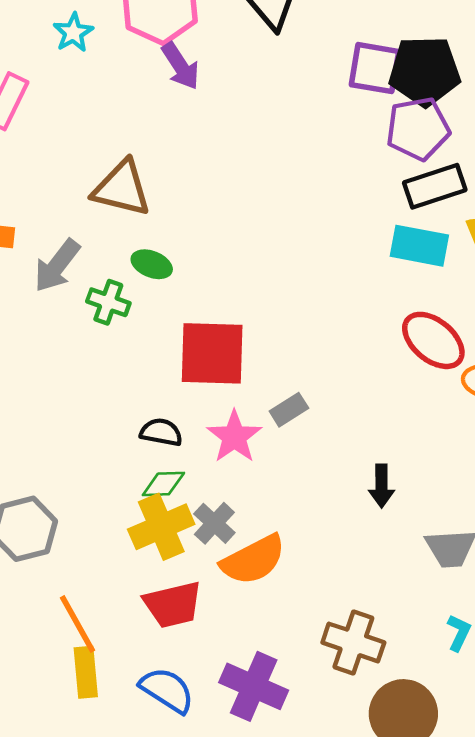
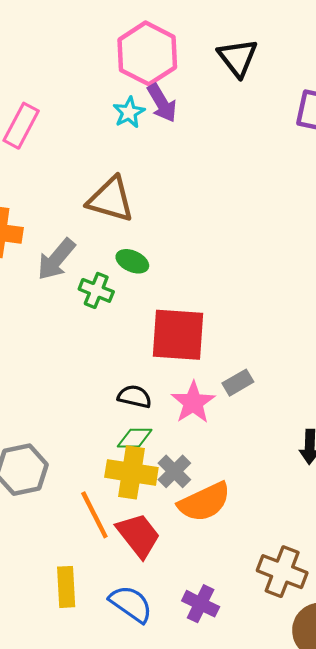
cyan star: (73, 33) -> (129, 112), moved
yellow cross: (161, 527) -> (131, 472), turned 30
red trapezoid: (173, 605) -> (138, 535), turned -117
orange line: (77, 624) -> (94, 515), moved
purple cross: (254, 686) -> (201, 604), size x0.7

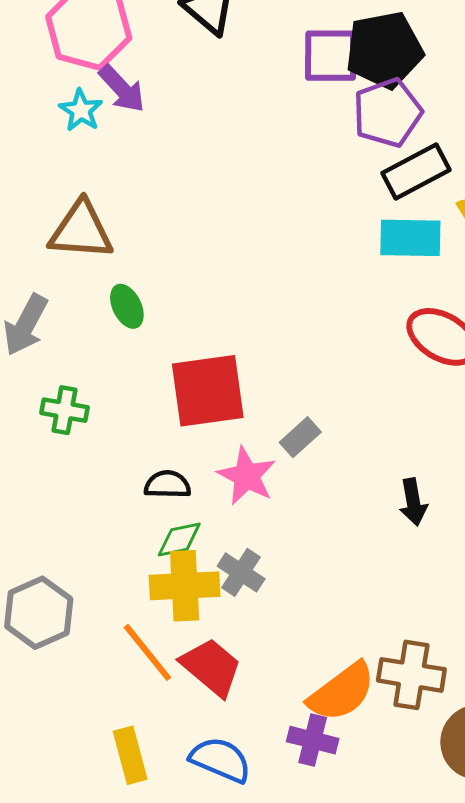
green ellipse: (132, 261) -> (127, 306), turned 52
green cross: (96, 290) -> (65, 410), moved
orange semicircle: (204, 502) -> (342, 692), moved

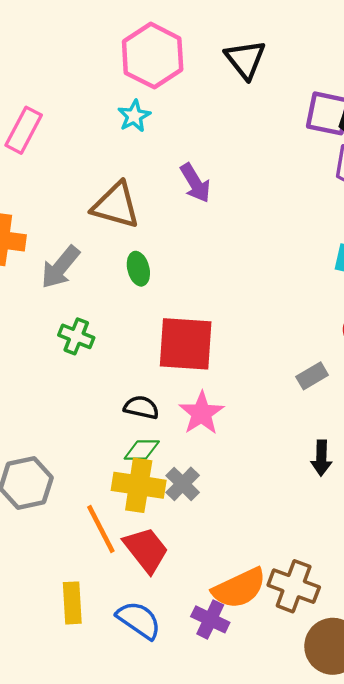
purple arrow: (122, 89) -> (195, 183), moved
gray rectangle: (300, 437) -> (312, 376), moved

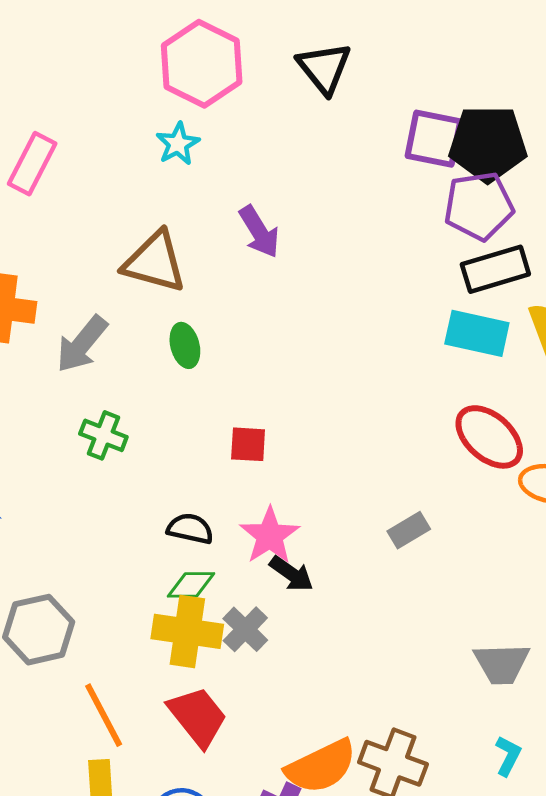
red square: (186, 344) -> (248, 444), size x0.5
gray rectangle: (312, 376) -> (409, 530), moved
black arrow: (321, 458) -> (291, 574), moved, turned -56
orange line: (101, 529) -> (104, 715), moved

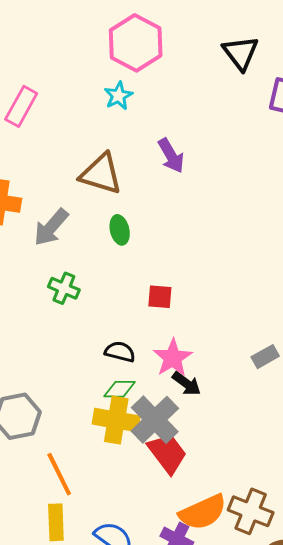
black triangle: (324, 68) -> (241, 53), moved
gray cross: (245, 629) -> (155, 420), size x1.6
red trapezoid: (198, 717) -> (167, 453), moved

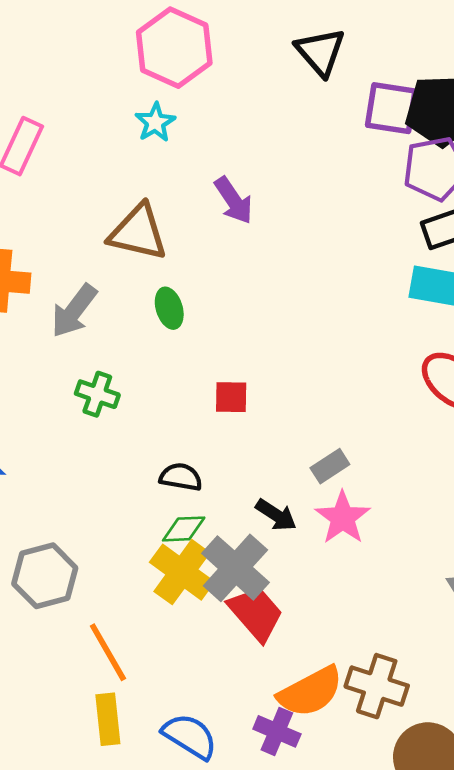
gray rectangle: (265, 357) -> (330, 466), moved
pink star: (173, 358) -> (343, 518), moved
yellow cross: (116, 420) -> (182, 572), turned 30

